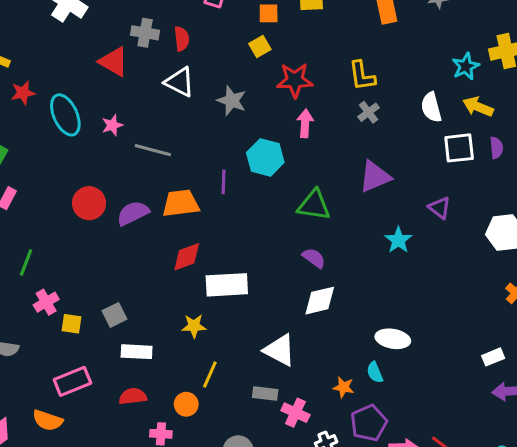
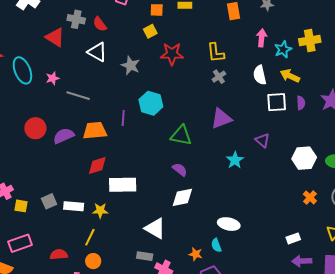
red semicircle: (182, 39) -> (100, 24), turned 147
pink arrow: (305, 123) -> (262, 38), moved
white rectangle: (137, 352) -> (74, 206), moved
yellow line: (210, 374) -> (90, 237), moved

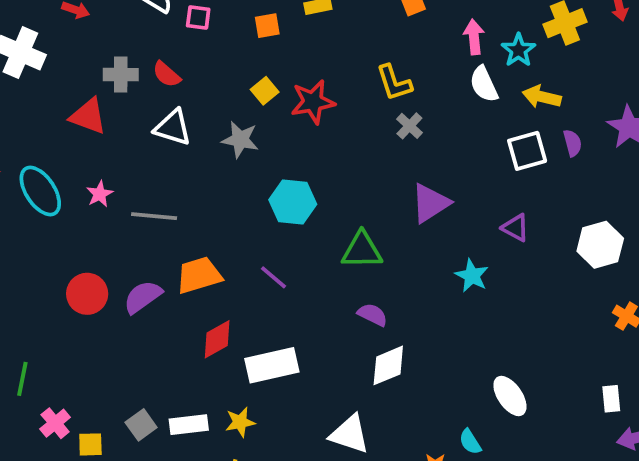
yellow square: (150, 31) -> (265, 91), moved
white semicircle: (260, 75) -> (484, 84), moved
purple line: (123, 118) -> (273, 277), moved, turned -42
white ellipse: (229, 224) -> (510, 396), moved, turned 55
white rectangle: (293, 238) -> (611, 399), turned -64

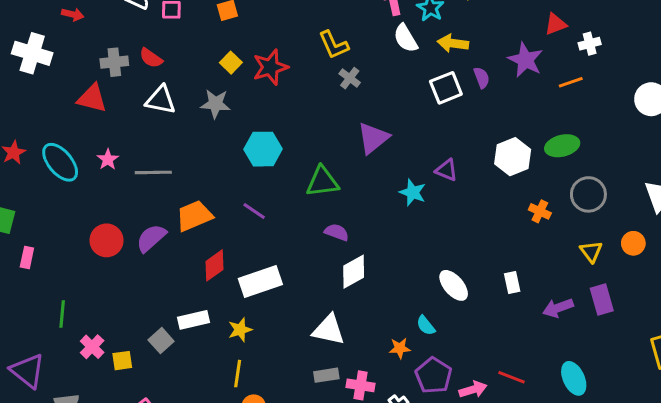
purple triangle: (515, 228) -> (446, 170), moved
white rectangle: (611, 399) -> (512, 282), moved
white rectangle: (189, 425) -> (193, 320), moved

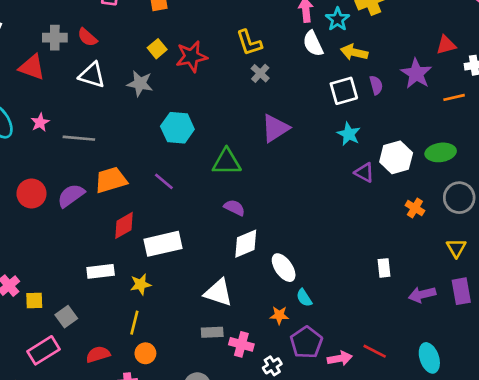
purple triangle: (446, 170) -> (364, 173), moved
cyan star: (413, 192) -> (349, 134), moved
white ellipse: (454, 285) -> (284, 268), moved
gray square: (161, 341) -> (66, 317), moved

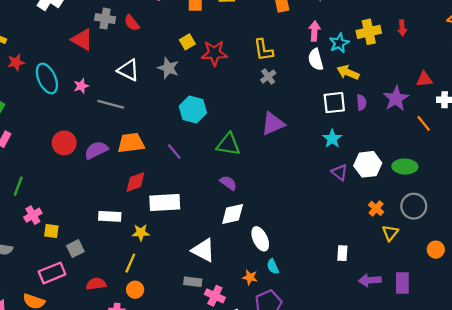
white triangle: (92, 75) -> (128, 70), moved
orange line: (454, 97) -> (424, 123), turned 54
yellow triangle: (456, 248) -> (390, 233), moved

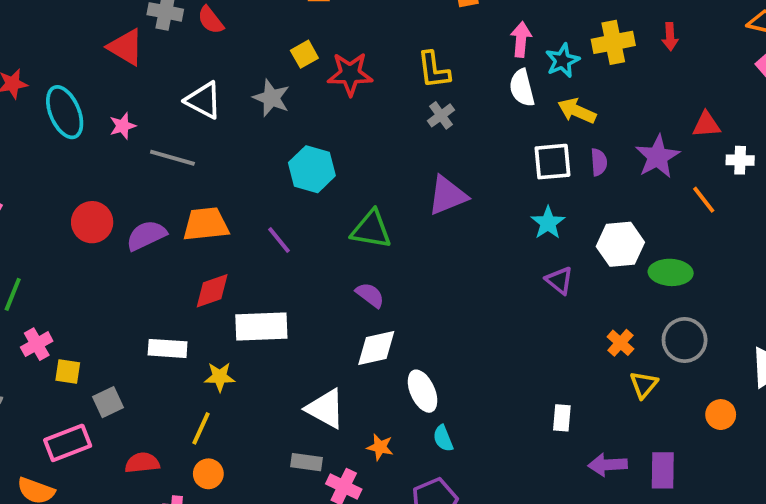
white hexagon: (368, 164) -> (620, 244), moved
orange star: (250, 277) -> (380, 447), moved

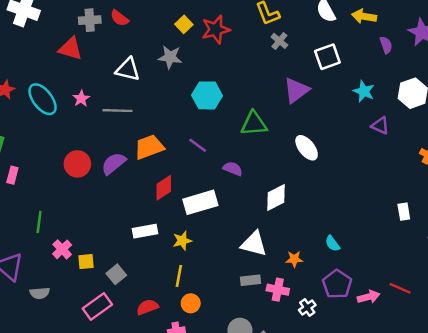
white square: (552, 162) -> (327, 57), moved
purple semicircle: (370, 295) -> (233, 169), moved
white ellipse: (423, 391) -> (307, 148), moved

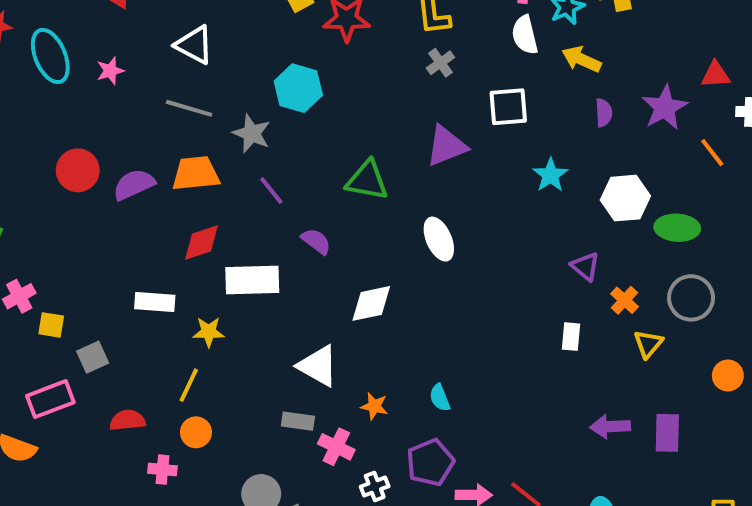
gray star: (170, 57) -> (252, 134), moved
cyan hexagon: (207, 95) -> (298, 88), moved
gray line: (118, 111) -> (189, 108), moved
purple triangle: (380, 126) -> (585, 266), moved
white rectangle: (404, 212) -> (571, 337), moved

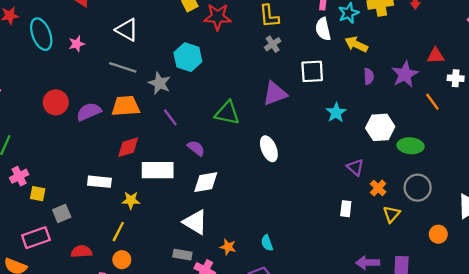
white diamond: (371, 303) -> (206, 182), moved

